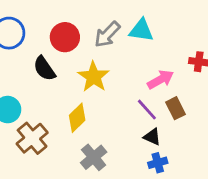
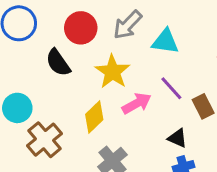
cyan triangle: (141, 30) -> (165, 41), moved
pink arrow: (160, 79) -> (137, 103), moved
purple line: (147, 110) -> (171, 88), moved

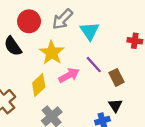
cyan triangle: (165, 41) -> (89, 31), turned 48
black triangle: (177, 138) -> (115, 106), moved, turned 32

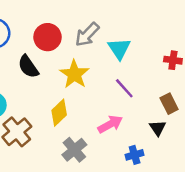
pink arrow: (69, 75) -> (110, 124), moved
brown rectangle: (116, 77) -> (169, 104), moved
black triangle: (115, 106) -> (158, 128), moved

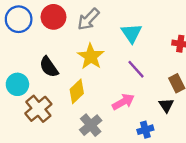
gray arrow: (87, 35) -> (88, 19), moved
red circle: (48, 37) -> (53, 17), moved
black semicircle: (28, 67) -> (49, 67), moved

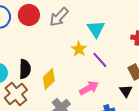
yellow star: (91, 56) -> (79, 49), moved, size x0.7
black semicircle: (49, 67) -> (25, 69), moved, turned -144

